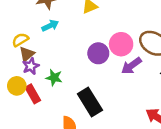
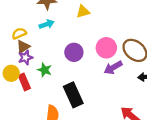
purple circle: (98, 53) -> (74, 52), moved

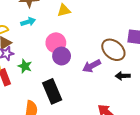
pink circle: (106, 48) -> (56, 43), moved
purple circle: (74, 52) -> (62, 56), moved

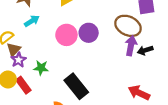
purple circle: (62, 56) -> (89, 33), moved
purple arrow: (92, 66) -> (131, 46), moved, turned 144

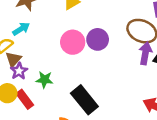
cyan arrow: (32, 21) -> (21, 29), moved

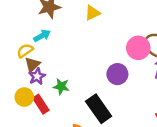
purple circle: (98, 39) -> (117, 74), moved
pink circle: (73, 42) -> (138, 48), moved

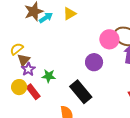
cyan arrow: (42, 36) -> (46, 18), moved

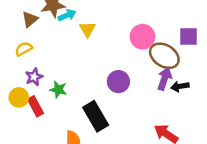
yellow triangle: (70, 14) -> (87, 29), moved, turned -40
pink circle: (109, 39) -> (143, 37), moved
brown triangle: (24, 60) -> (30, 19), moved

